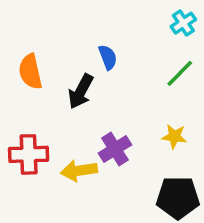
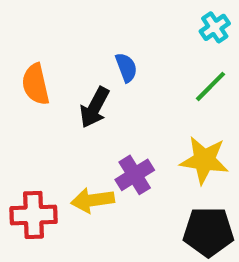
yellow star: (174, 136) -> (204, 160), size x1.6
red cross: (29, 154) -> (34, 215), moved

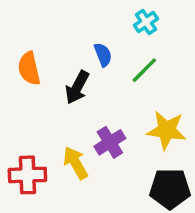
cyan cross: (215, 27) -> (146, 22), moved
green line: (211, 86) -> (144, 70), moved
yellow arrow: (93, 200) -> (76, 163), turned 68

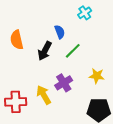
green line: (144, 70) -> (73, 51), moved
yellow star: (167, 130) -> (97, 76), size x0.7

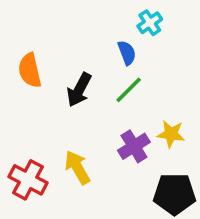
blue semicircle: (60, 32) -> (127, 53), moved
purple cross: (64, 83) -> (134, 146), moved
red cross: (16, 102) -> (28, 180), turned 30

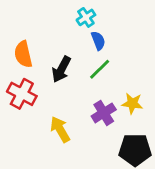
cyan cross: (150, 23) -> (86, 17), moved
red cross: (28, 180) -> (22, 94), moved

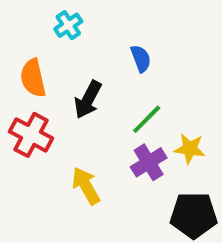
cyan cross: (86, 17) -> (68, 25), moved
green line: (100, 69) -> (147, 119), moved

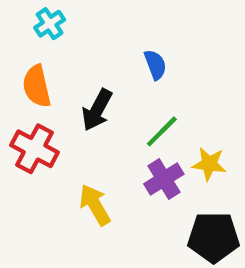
cyan cross: (68, 25) -> (50, 24), moved

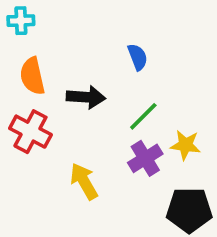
cyan cross: (50, 24) -> (21, 21), moved, turned 32
black arrow: (97, 110) -> (86, 97), turned -114

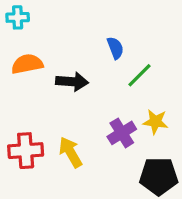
orange semicircle: (32, 76) -> (27, 64), turned 92
green line: (143, 116) -> (139, 75), moved
red cross: (30, 132) -> (26, 151), moved, turned -32

